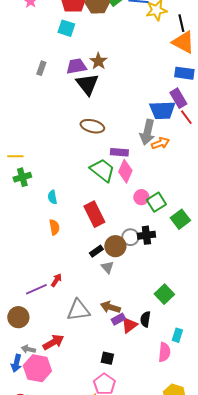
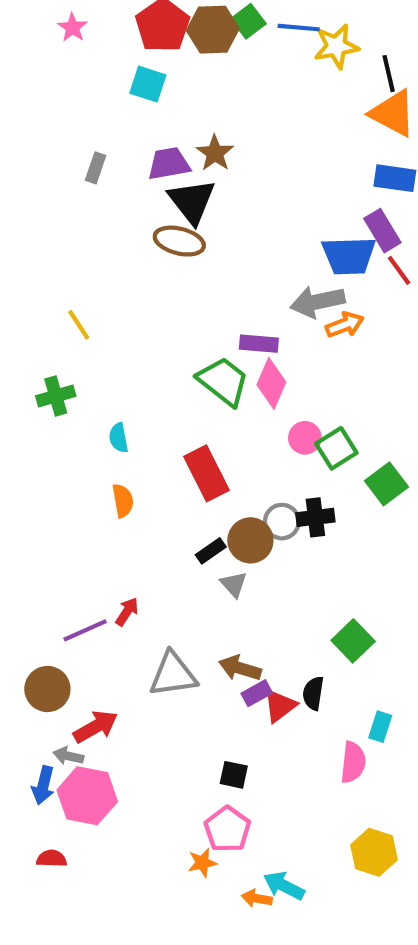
brown ellipse: (92, 126) -> (179, 241), moved
gray arrow: (147, 132) -> (317, 302), turned 65
yellow line: (15, 156) -> (79, 325), moved, turned 56
red arrow: (53, 342) -> (96, 727), moved

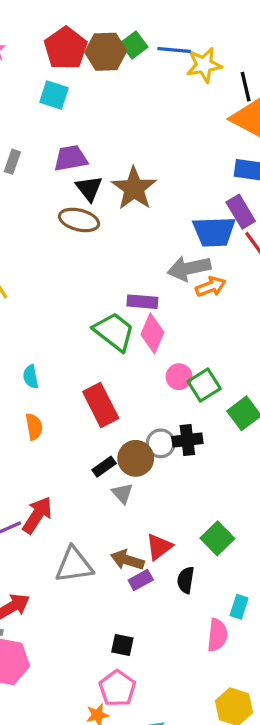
brown star: (215, 153) -> (134, 188), moved, size x1.5
black triangle: (192, 201) -> (89, 188), size x0.7
red arrow: (127, 612) -> (37, 515), size x1.6
red triangle: (280, 706) -> (159, 547), moved

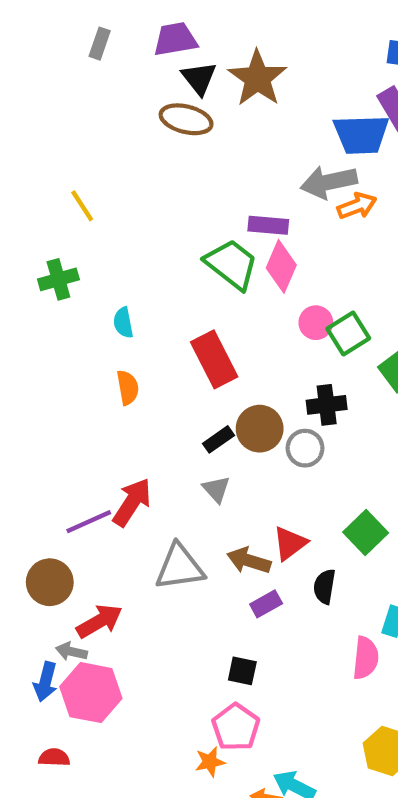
gray circle: (161, 443) -> (305, 448), moved
gray triangle: (122, 493) -> (216, 489), moved
purple rectangle: (141, 580) -> (266, 604), moved

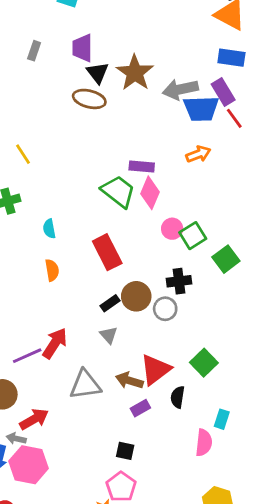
purple trapezoid: (175, 39) -> (82, 48), turned -80
gray arrow: (329, 182) -> (180, 89), moved
red triangle: (290, 543) -> (156, 369), size x1.4

